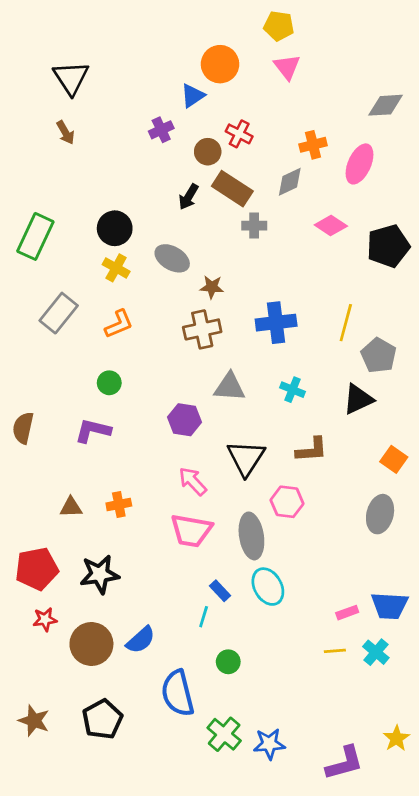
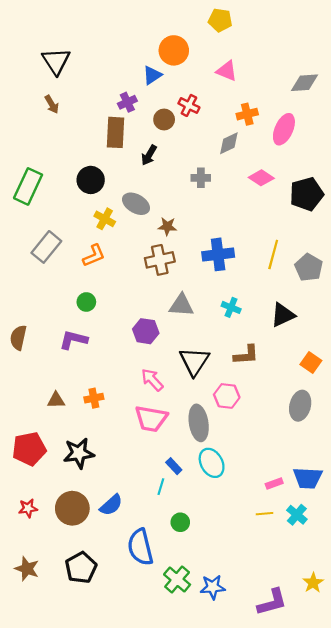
pink triangle: (287, 67) -> (227, 71), moved, turned -30
brown rectangle: (232, 189) -> (115, 132), moved, turned 60
yellow cross: (116, 268) -> (105, 219), moved
gray pentagon: (379, 355) -> (309, 267), moved
red star: (45, 619) -> (28, 508), moved

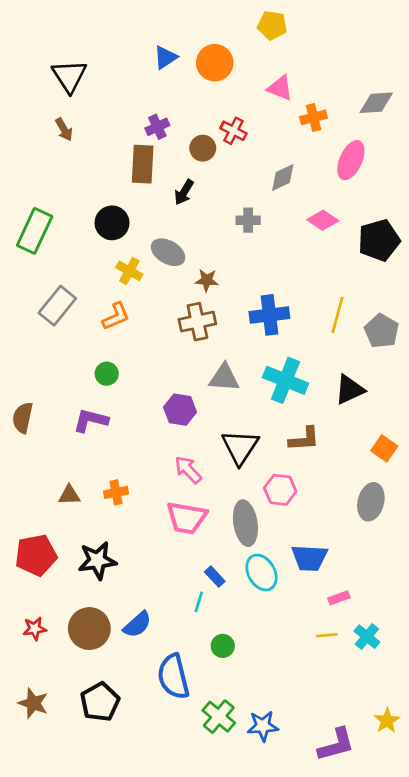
blue triangle: (152, 75) -> (165, 57), moved
orange cross: (247, 114) -> (314, 117), moved
cyan cross: (231, 307) -> (285, 380), size x1.8
blue trapezoid: (308, 478) -> (309, 558), moved

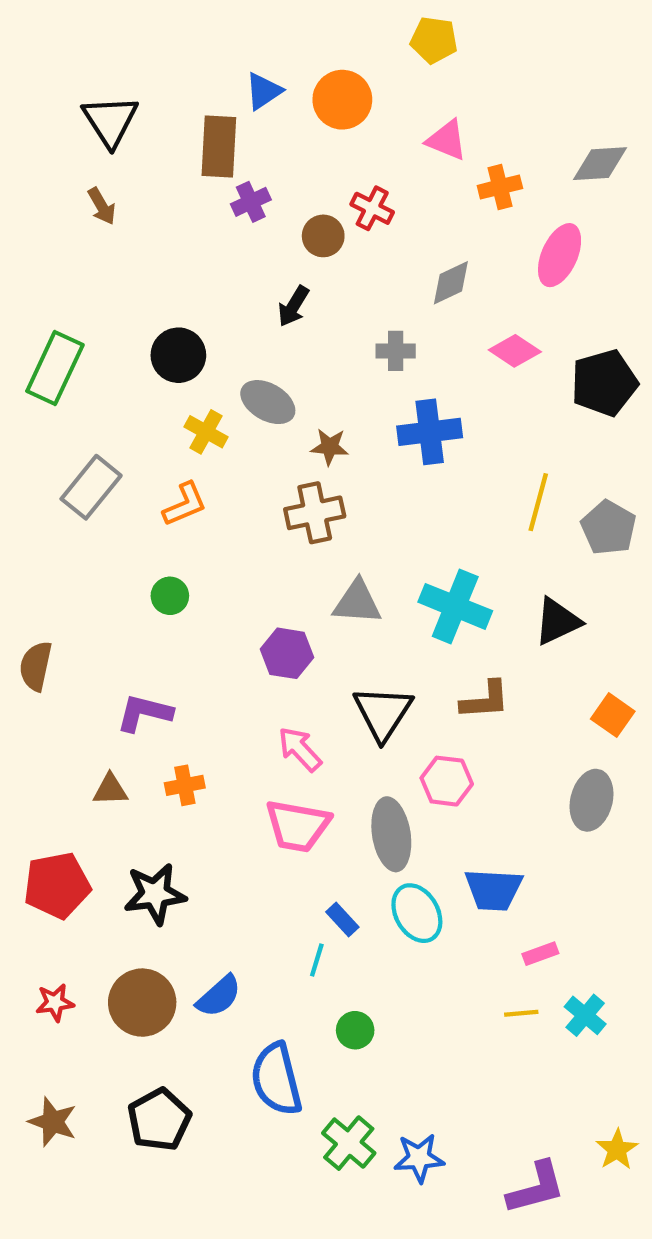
brown rectangle: (143, 164) -> (219, 147), moved
blue cross: (269, 315) -> (430, 432), moved
purple L-shape: (91, 420) -> (144, 713), moved

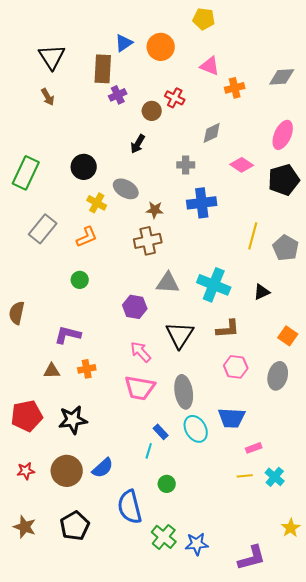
pink ellipse: (560, 255) -> (283, 135), moved
black triangle: (557, 621) -> (262, 292), size x0.7
pink hexagon: (447, 781) -> (236, 367), moved
yellow star: (617, 1149) -> (291, 528), moved

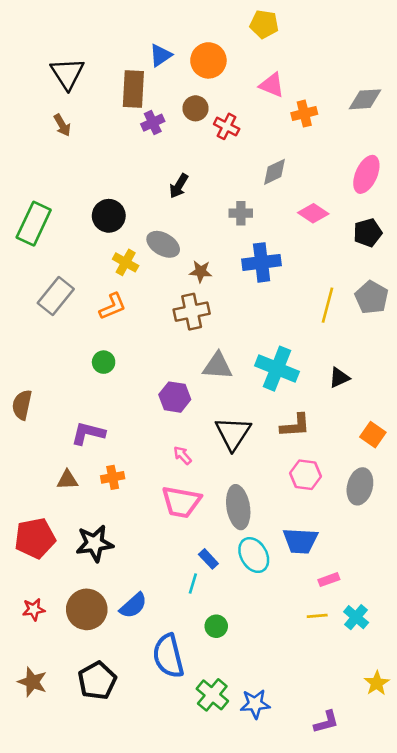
brown circle: (152, 111) -> (195, 108), moved
black pentagon: (284, 180) -> (368, 233), size x0.7
gray pentagon: (286, 248) -> (372, 297), moved
pink arrow: (141, 352) -> (183, 455), size x0.7
purple L-shape: (252, 558) -> (326, 722), size x0.7

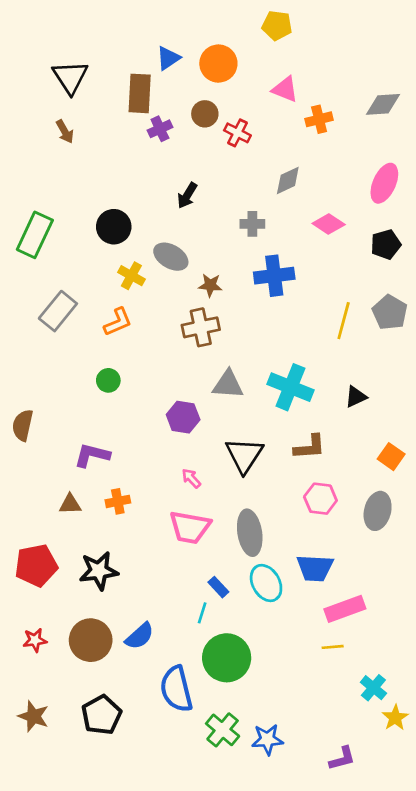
pink rectangle: (329, 580) -> (345, 609), size x1.8
cyan cross: (356, 617) -> (373, 688), moved
green circle: (216, 626) -> (227, 658), size x2.0

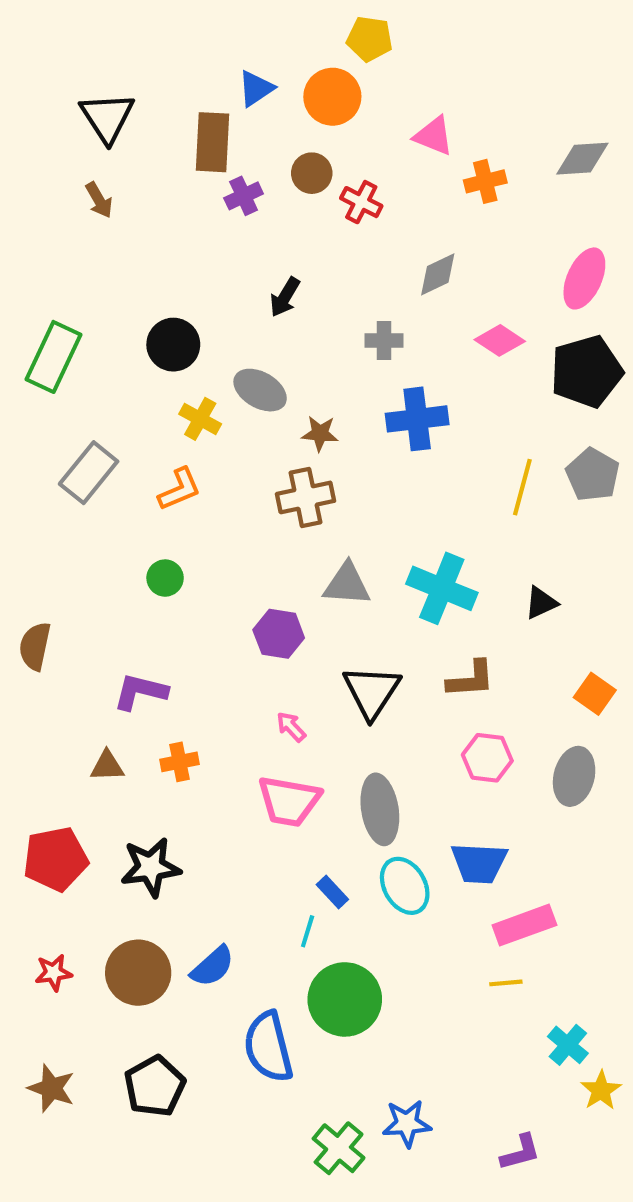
yellow pentagon: (277, 25) -> (370, 39), moved
black pentagon: (386, 244) -> (586, 371), size x1.6
green cross: (223, 730) -> (339, 1148), moved

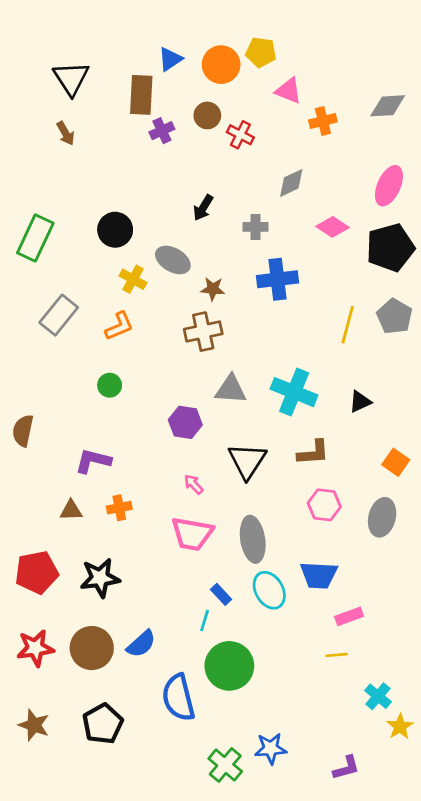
yellow pentagon: (370, 39) -> (261, 52), moved
black arrow: (285, 297) -> (203, 208), moved
pink rectangle: (524, 925) -> (349, 616), size x0.7
red star: (53, 973) -> (35, 648), size x1.5

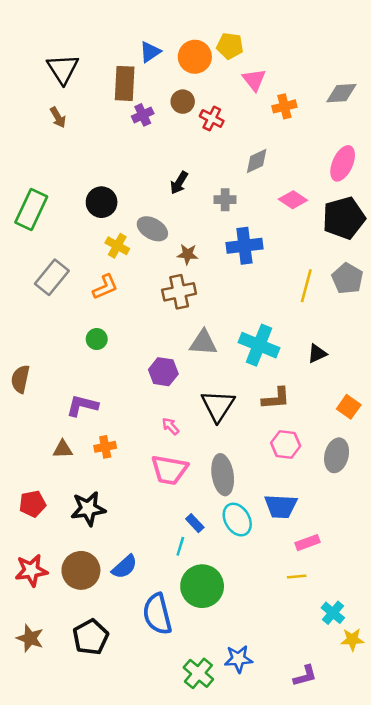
pink triangle: (288, 91) -> (254, 80), turned 30
red pentagon: (37, 572) -> (32, 504), size x0.7
yellow star: (400, 726) -> (352, 639), turned 30

